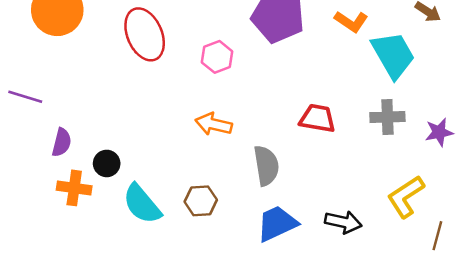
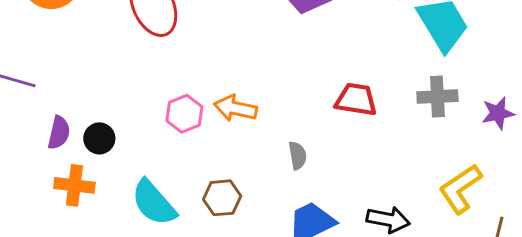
pink hexagon: (217, 57) -> (184, 114), moved
black circle: (107, 163) -> (99, 138), moved
gray semicircle: (266, 166) -> (298, 155), size x0.6

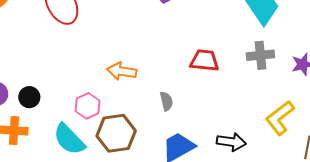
pink hexagon: (184, 114) -> (87, 106), moved
brown hexagon: (222, 198) -> (116, 133), size x1.5

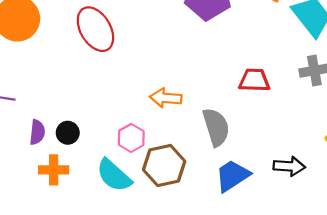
gray semicircle: (166, 101) -> (216, 127), size x1.8

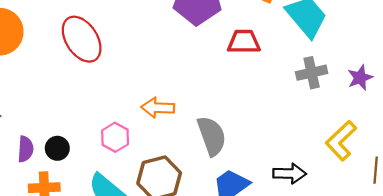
red trapezoid: (254, 80) -> (244, 42), moved
pink hexagon: (131, 138) -> (115, 137), moved

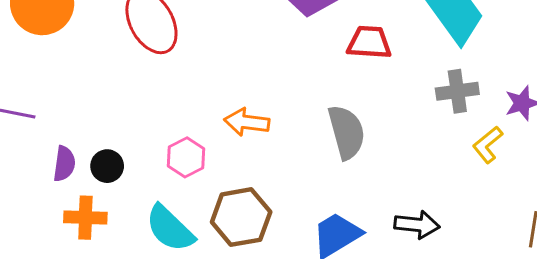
gray semicircle: (212, 136) -> (347, 132), moved
yellow L-shape: (341, 141) -> (488, 145), moved, size x0.7

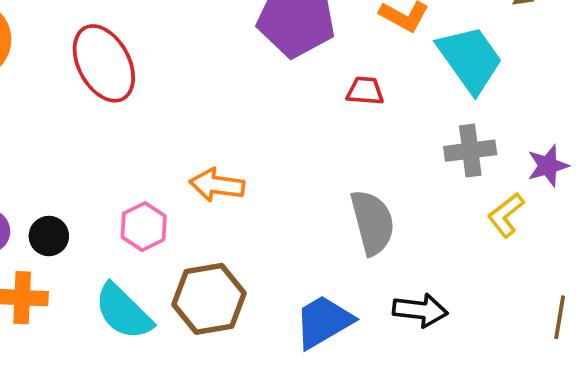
red trapezoid: (369, 42) -> (365, 91), size x0.7
gray semicircle: (347, 132) -> (372, 222), moved

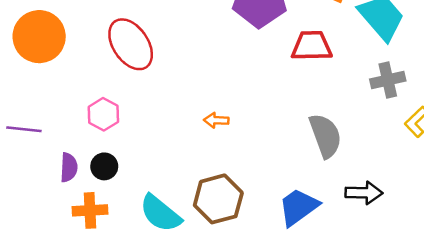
red trapezoid: (365, 91) -> (312, 46), size x1.6
orange arrow: (217, 185) -> (216, 120), size x0.7
pink hexagon: (144, 227) -> (103, 114), moved

